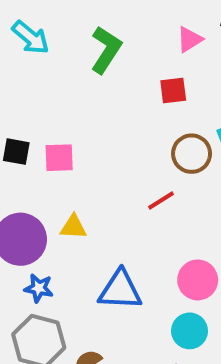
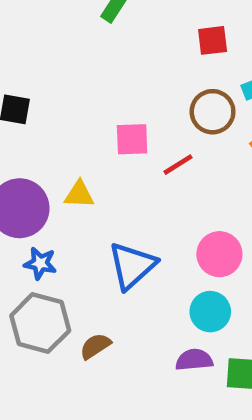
red square: (173, 90) -> (213, 40), moved
pink square: (59, 158) -> (132, 139), moved
blue triangle: (120, 290) -> (132, 266), turned -45

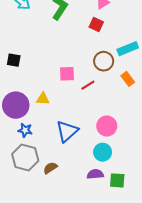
red square: (213, 40) -> (96, 25), moved, turned 32

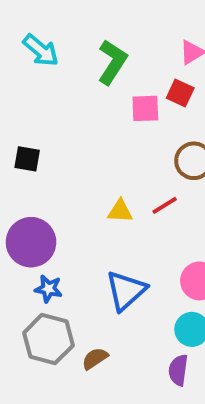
pink square: (67, 74) -> (145, 108), moved
yellow triangle: (43, 99) -> (120, 211), moved
purple semicircle: (95, 174) -> (178, 370), turned -77

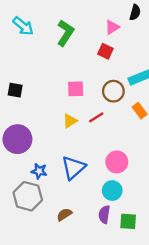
pink square: (145, 108) -> (76, 89), moved
yellow triangle: (120, 211) -> (70, 121), turned -35
blue star: (48, 289) -> (39, 171), moved
brown semicircle: (95, 358) -> (64, 214), moved

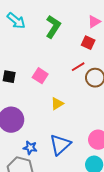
pink square: (76, 89) -> (40, 76), moved, turned 35
red line: (96, 117) -> (78, 67), moved

